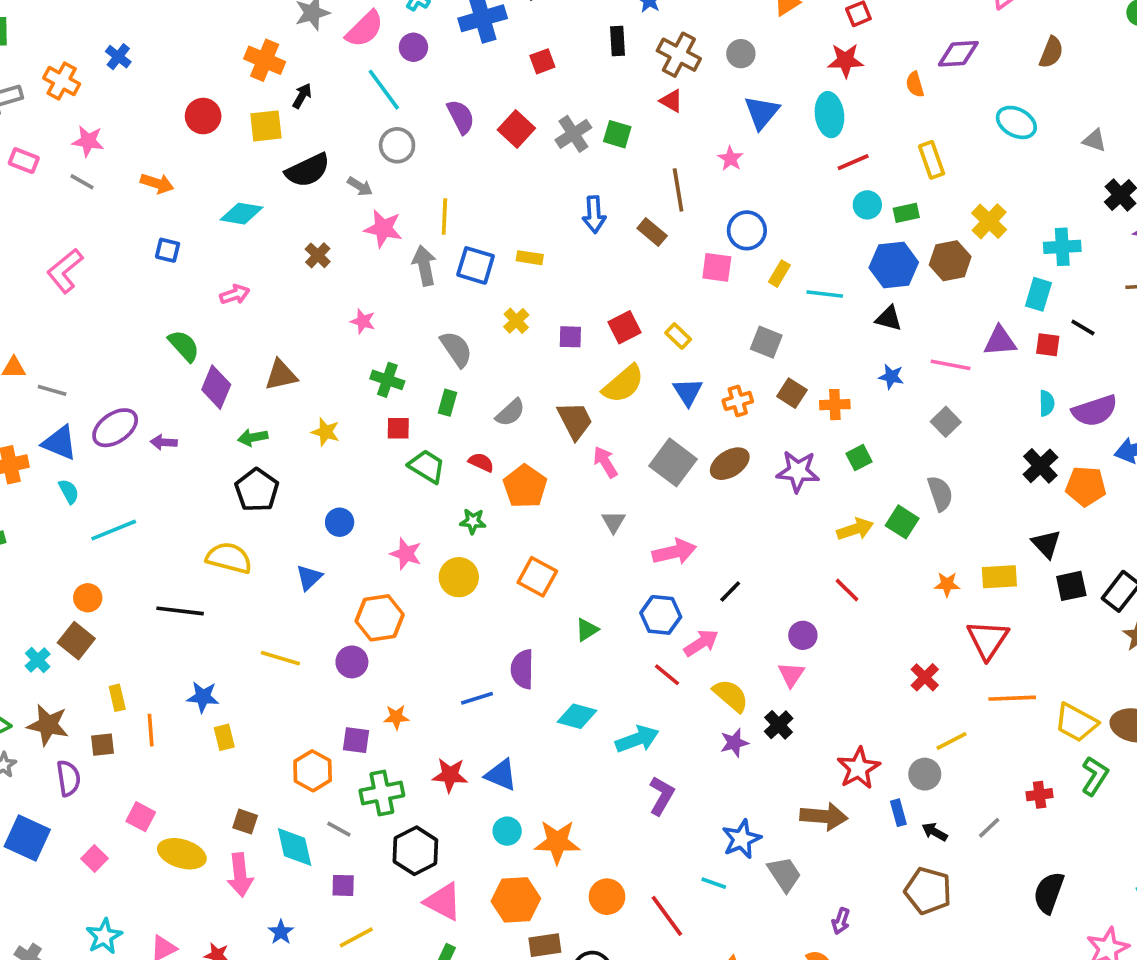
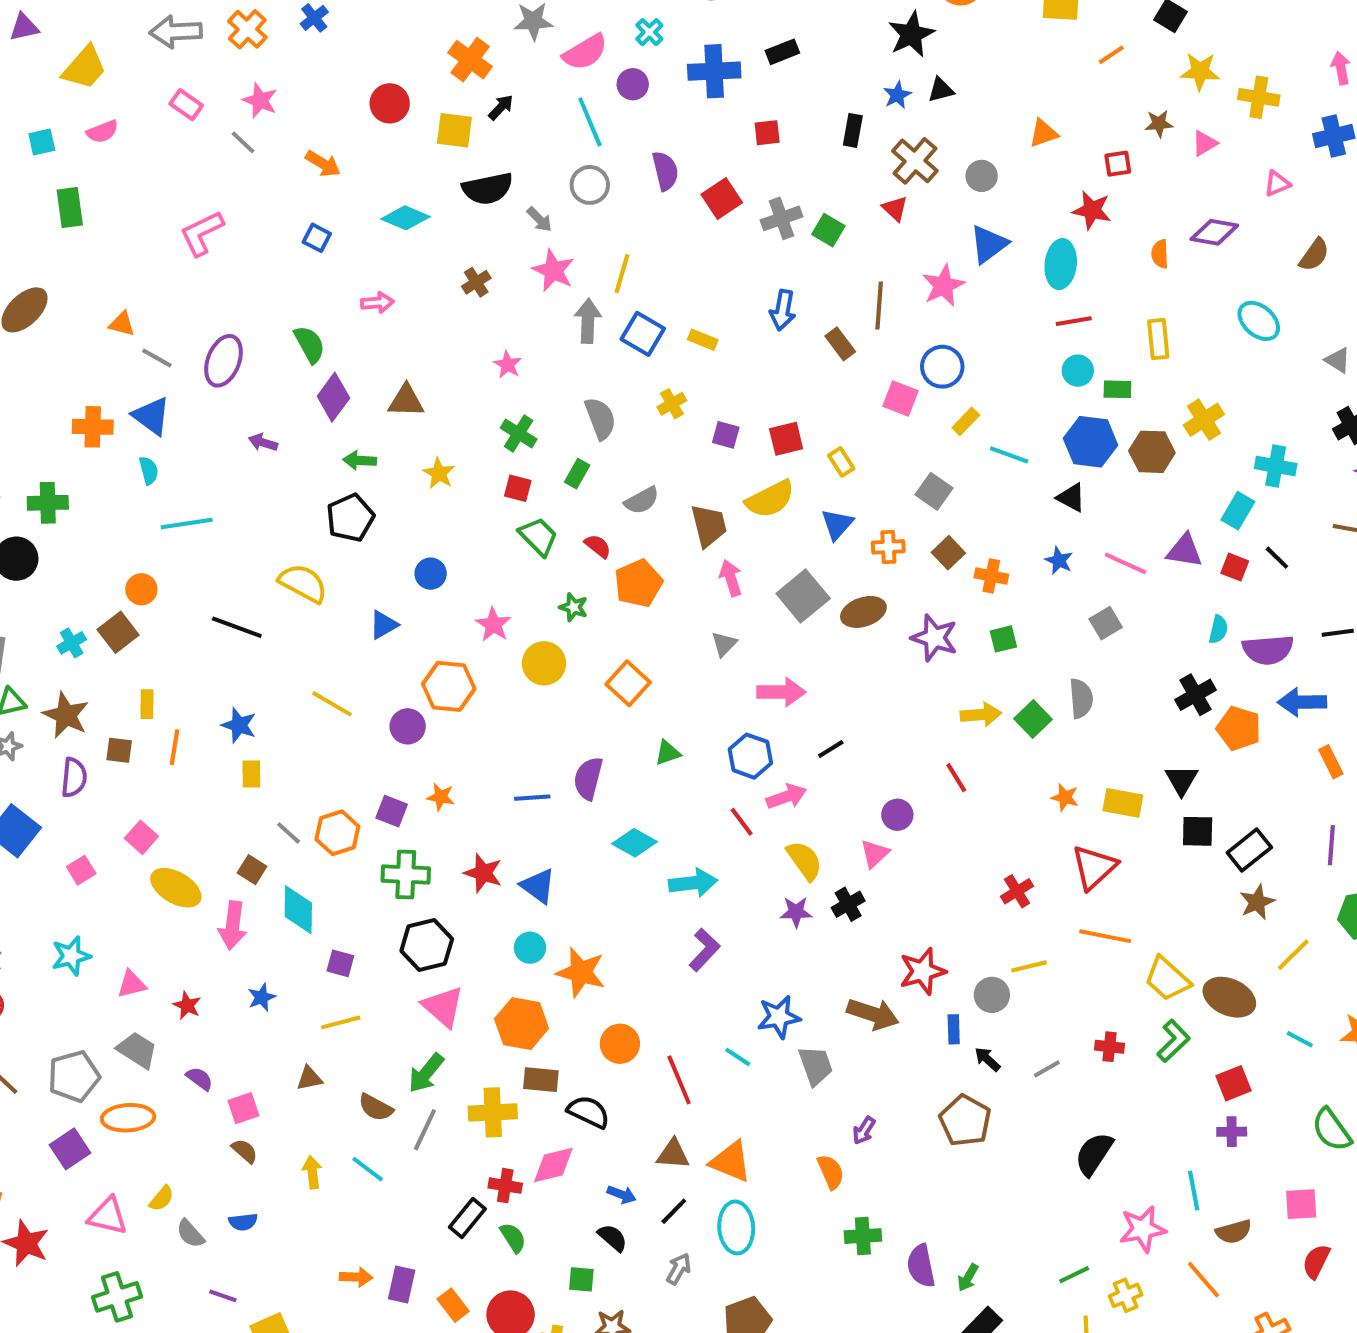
pink star: (731, 159) -> (943, 286), size x1.5
purple ellipse: (115, 428) -> (224, 361), moved, turned -48
gray line: (339, 829) -> (289, 833), moved

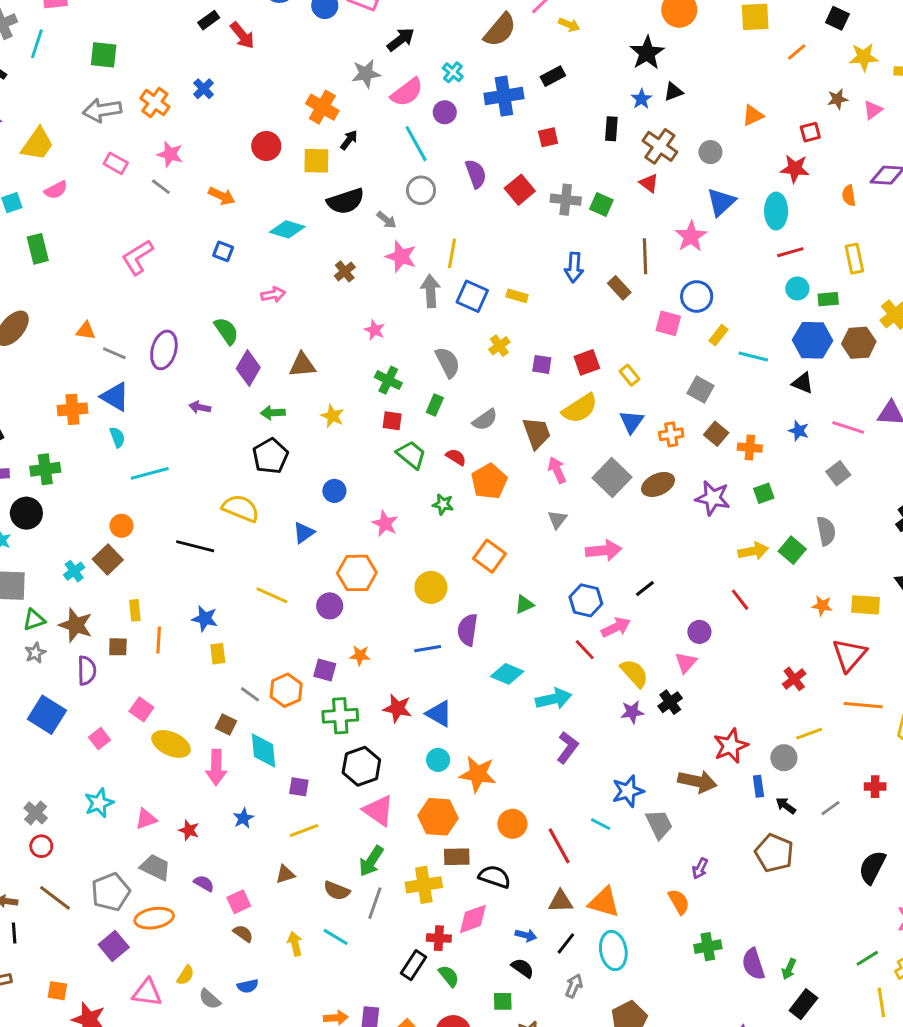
gray cross: (782, 218) -> (566, 200), turned 32
yellow circle: (544, 663) -> (431, 587), moved

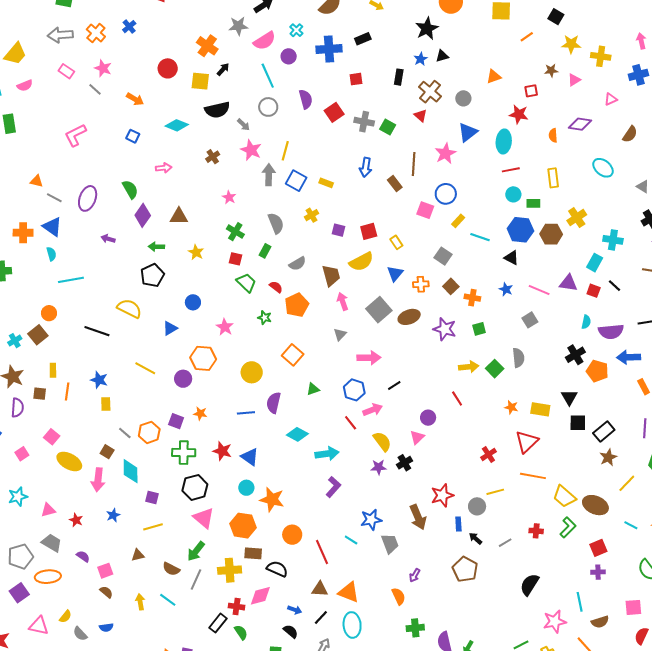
brown arrow: (697, 781) -> (418, 517), turned 50

